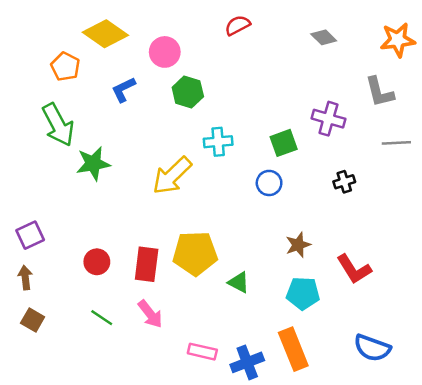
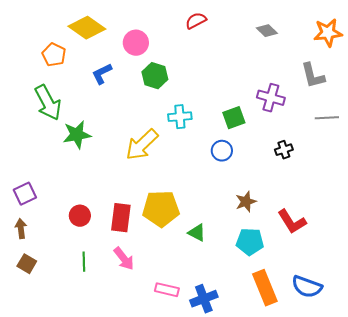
green line: (102, 318) -> (84, 262), turned 54
orange rectangle: (293, 349) -> (265, 288), moved

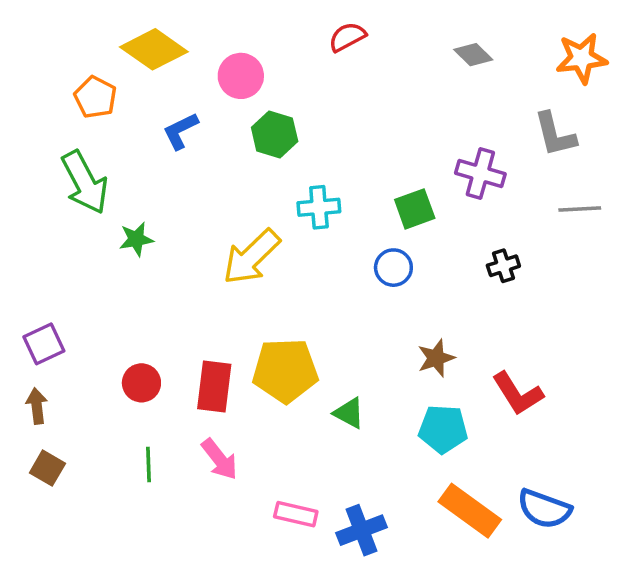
green star: (77, 135) -> (136, 239), size x0.7
orange rectangle: (265, 288) -> (470, 511), turned -32

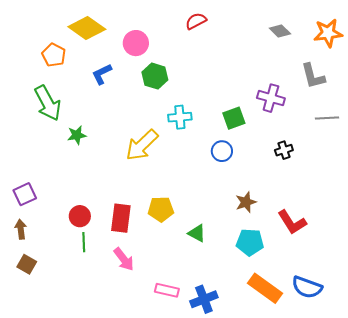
gray diamond: (473, 55) -> (280, 31), moved
yellow pentagon: (285, 370) -> (161, 209), size x0.7
green line: (149, 465) -> (84, 242), moved

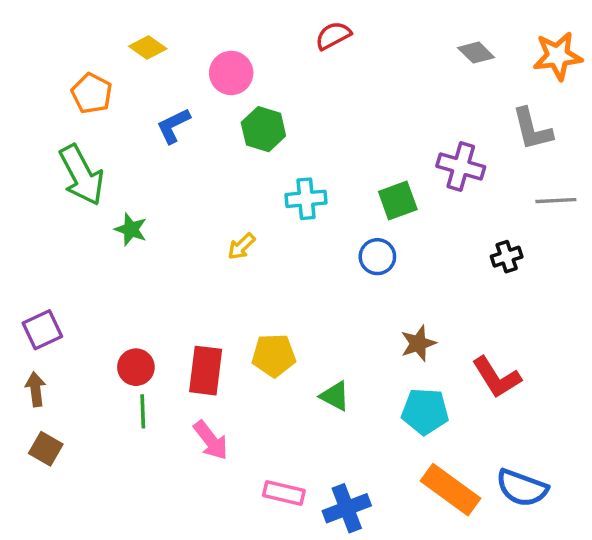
yellow diamond: (87, 28) -> (148, 47), size x0.6
green star: (77, 135) -> (131, 229), turned 30
yellow arrow: (142, 145) -> (241, 246), size x0.5
black cross: (284, 150) -> (507, 257), moved

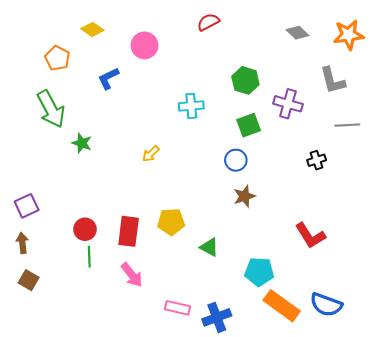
green hexagon: (263, 129) -> (245, 80), moved
cyan cross: (306, 199) -> (191, 106), moved
brown star: (418, 343) -> (244, 196), moved
cyan pentagon: (425, 411) -> (259, 272), moved

